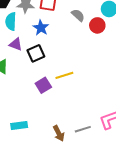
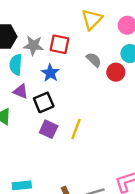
yellow line: (64, 75) -> (76, 129), turned -54
purple square: (43, 85) -> (49, 129), moved, turned -35

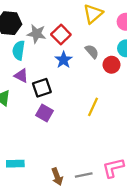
red square: (59, 44) -> (61, 34), turned 30
blue star: (50, 73) -> (64, 60), moved
yellow line: (76, 129) -> (93, 107), moved

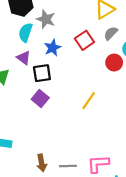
red square: (61, 34) -> (84, 40), moved
gray semicircle: (92, 51) -> (111, 33), moved, turned -104
blue star: (64, 60) -> (53, 48), moved

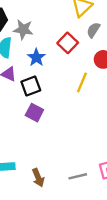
yellow line: (89, 101) -> (82, 82), moved
brown arrow: (42, 163) -> (38, 178), moved

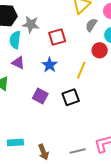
red square: (68, 43) -> (57, 37), moved, turned 30
blue star: (36, 57) -> (50, 65), moved
black square: (31, 86) -> (71, 97), moved

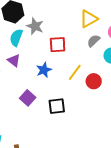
red circle: (100, 50) -> (94, 81), moved
yellow line: (81, 70) -> (75, 72), moved

